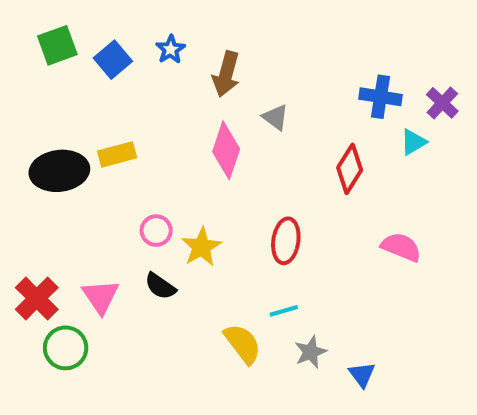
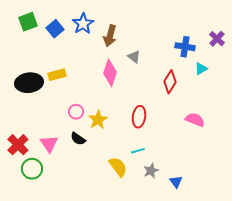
blue star: (171, 49) -> (83, 24), size x1.5
purple cross: (442, 103) -> (217, 39), moved

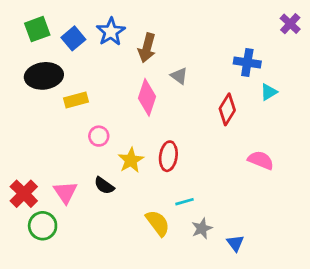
purple cross: (217, 39) -> (290, 24), moved
black ellipse: (29, 83) -> (44, 76), moved
pink circle: (76, 112) -> (99, 136), moved
red ellipse: (139, 117) -> (168, 156), moved

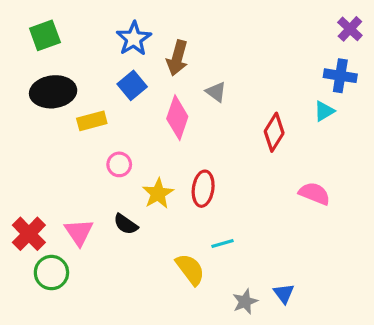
blue square: (73, 38) -> (132, 85), moved
blue cross: (247, 63) -> (340, 76), moved
gray star: (202, 228) -> (245, 302), moved

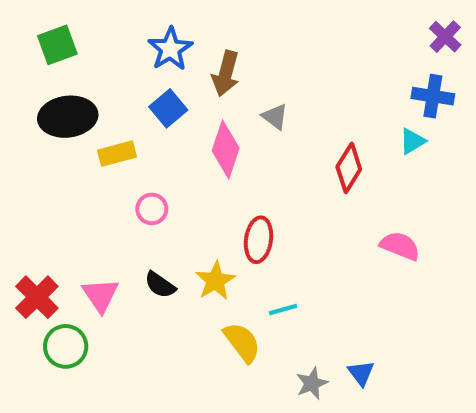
yellow star: (158, 193) -> (215, 281), moved

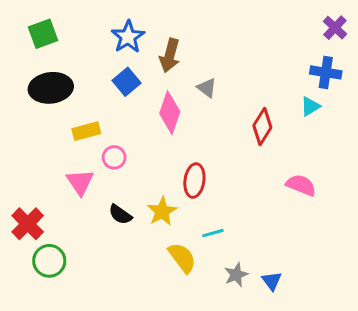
yellow rectangle: (117, 154) -> (86, 131), moved
pink triangle: (101, 295) -> (80, 182), moved
gray star: (312, 383) -> (236, 275), moved

